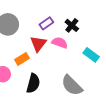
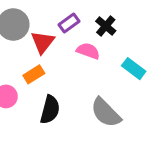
red triangle: (38, 44) -> (43, 42), moved

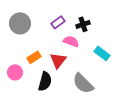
black cross: (106, 26) -> (83, 24), turned 32
red triangle: (43, 42) -> (58, 60), moved

